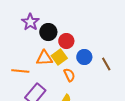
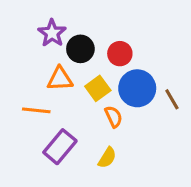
red circle: (66, 41) -> (120, 54), moved
blue circle: (84, 57) -> (137, 88), size x1.5
orange triangle: (44, 58) -> (60, 79), moved

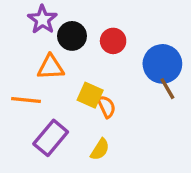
yellow square: (98, 88) -> (90, 95), moved, turned -30
blue circle: (137, 88) -> (162, 64), moved

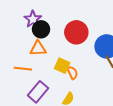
black circle: (72, 36) -> (41, 29), moved
red circle: (113, 41) -> (76, 32), size x1.5

